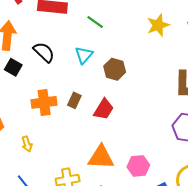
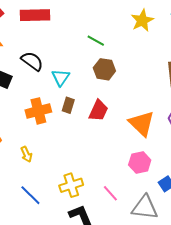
green line: (95, 22) -> (96, 41), moved
cyan triangle: (84, 55) -> (61, 77), moved
orange triangle: (101, 157) -> (142, 123), moved, turned 48

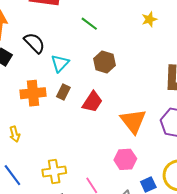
yellow star: (142, 20) -> (149, 19), size x0.7
green line: (96, 41) -> (89, 24), moved

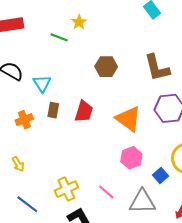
yellow star: (149, 19) -> (79, 22), moved
brown hexagon: (105, 62) -> (106, 67), moved
orange cross: (33, 93) -> (24, 120), size x0.7

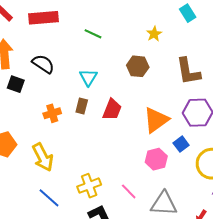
yellow star: (79, 22) -> (154, 34), moved
cyan triangle: (42, 84) -> (88, 77), moved
orange triangle: (128, 119) -> (156, 120), turned 44
yellow arrow: (18, 164) -> (43, 157), size x1.8
blue square: (160, 176) -> (181, 144), moved

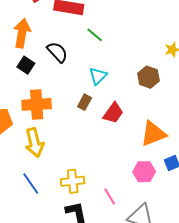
green line: (93, 34) -> (95, 35), moved
orange cross: (52, 113) -> (37, 104), moved, size x1.6

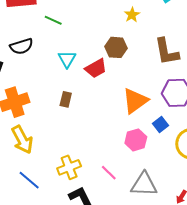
black semicircle: (57, 52) -> (21, 46), turned 130
brown rectangle: (85, 102) -> (66, 99), moved
red trapezoid: (113, 113) -> (96, 68), moved, turned 40

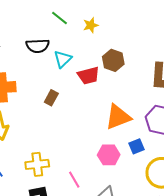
yellow star: (132, 15) -> (91, 25), moved
black semicircle: (21, 46) -> (38, 46), moved

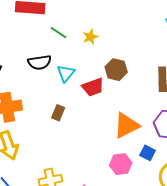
blue square: (137, 146) -> (148, 153), turned -35

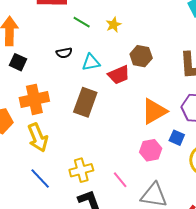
black semicircle: (39, 62) -> (64, 53), size x0.7
cyan triangle: (66, 73) -> (91, 62), turned 42
brown rectangle: (58, 113) -> (85, 102), size x1.8

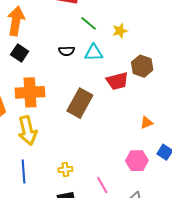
cyan triangle: (91, 62) -> (94, 53), moved
orange triangle: (154, 111) -> (147, 123), size x0.5
yellow cross: (81, 170) -> (65, 170), size x0.6
blue line: (40, 179) -> (23, 171), turned 30

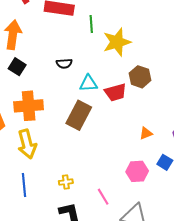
green line: (89, 23) -> (91, 24), moved, turned 48
yellow star: (120, 31) -> (117, 42), size x1.8
cyan triangle: (94, 53) -> (89, 83), moved

